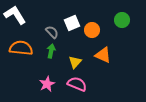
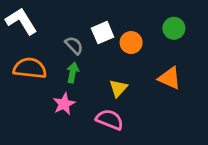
orange triangle: (103, 55) -> (170, 78), moved
yellow triangle: (75, 62) -> (118, 88), moved
pink star: (47, 84) -> (64, 104), moved

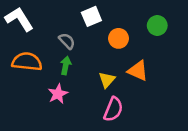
white square: (103, 33) -> (91, 16), moved
orange triangle: (170, 78) -> (138, 71), moved
pink semicircle: (110, 120) -> (113, 109), moved, turned 90

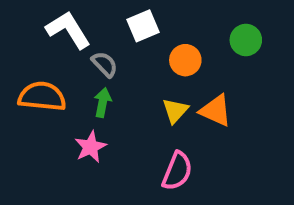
white L-shape: (19, 19) -> (68, 30), moved
yellow triangle: (107, 80) -> (175, 111), moved

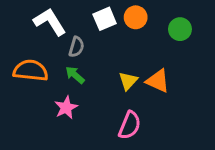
orange circle: (185, 60) -> (136, 17), moved
gray semicircle: (105, 64) -> (76, 47), turned 60
green arrow: (103, 102) -> (75, 75), turned -60

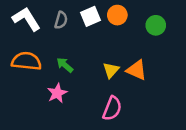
white L-shape: (50, 22) -> (26, 19), moved
gray semicircle: (76, 47) -> (61, 20), moved

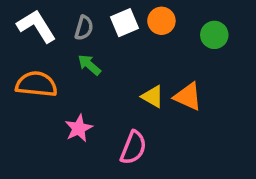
green arrow: (65, 65) -> (89, 65), moved
yellow triangle: (111, 70) -> (153, 97), turned -42
pink semicircle: (112, 109) -> (133, 148), moved

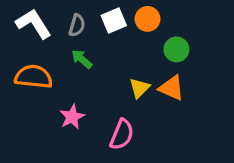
green circle: (214, 35) -> (176, 49), moved
yellow triangle: (153, 97) -> (139, 88), turned 45

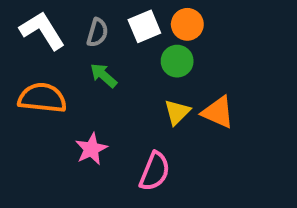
green circle: (176, 49) -> (177, 61), moved

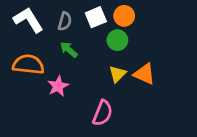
pink star: (91, 149) -> (58, 86), moved

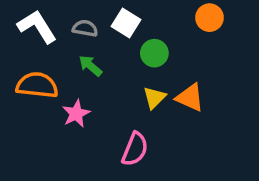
orange circle: (124, 16) -> (209, 18), moved
white square: (96, 17) -> (126, 23), turned -35
gray semicircle: (65, 21) -> (85, 28), turned -96

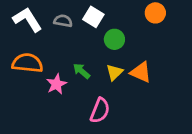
green arrow: (90, 66) -> (81, 71), moved

